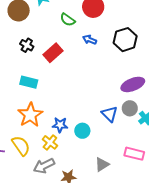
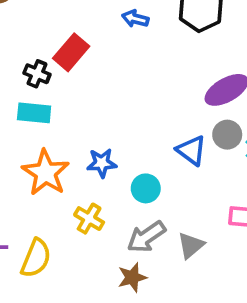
black cross: (27, 45) -> (37, 74), moved
blue star: (60, 125) -> (102, 163), moved
yellow semicircle: (21, 146) -> (36, 258), moved, turned 65
gray arrow: (44, 166) -> (146, 237), moved

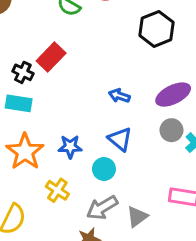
blue arrow: (135, 19) -> (119, 96), moved
blue triangle: (191, 150) -> (120, 139), moved

